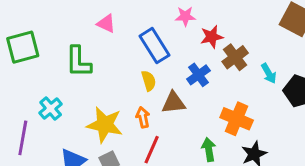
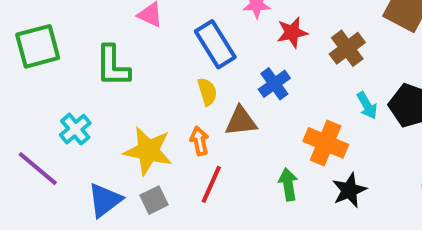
brown cross: (235, 57) -> (347, 48), moved
cyan arrow: (269, 73) -> (367, 105), moved
purple line: (23, 138) -> (38, 169), turned -60

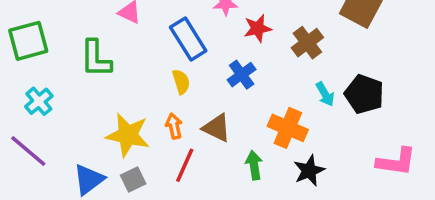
brown triangle: (241, 121) -> (217, 128), moved, turned 32
cyan cross: (75, 129) -> (39, 101), moved

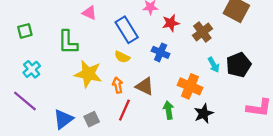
green square: (28, 41) -> (25, 31), size x0.6
blue cross: (242, 75) -> (161, 52), turned -30
yellow semicircle: (181, 82) -> (122, 57), turned 133
black pentagon: (364, 94) -> (239, 65), turned 30
yellow star: (128, 135) -> (88, 74), moved

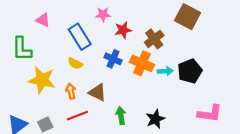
cyan arrow: (214, 65) -> (165, 71), turned -64
orange cross: (190, 86) -> (142, 63), moved
red line: (124, 110) -> (77, 116), turned 45

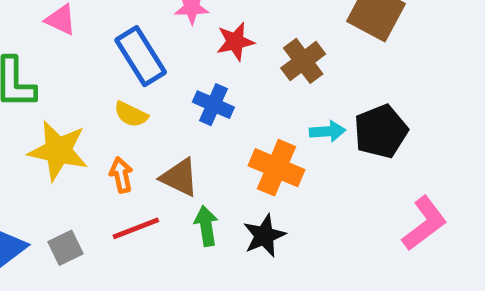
orange cross: (142, 63) -> (276, 168), moved
pink L-shape: (210, 113) -> (424, 223), turned -45
green arrow: (121, 116) -> (206, 226), moved
black star: (155, 119) -> (264, 236), moved

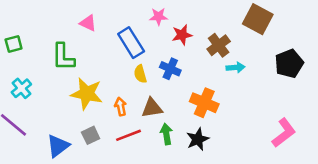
yellow semicircle: (131, 114) -> (140, 74), moved, turned 48
cyan arrow: (327, 131) -> (236, 67), moved
black pentagon: (381, 131) -> (289, 64), moved
brown triangle: (179, 177) -> (152, 108), turned -35
gray square: (65, 248) -> (91, 135), moved

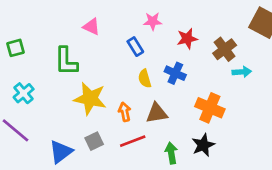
pink star: (159, 17) -> (153, 21), moved
blue rectangle: (131, 43) -> (135, 47), size x0.6
green arrow: (166, 134) -> (171, 153), moved

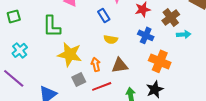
blue cross: (175, 73) -> (146, 35), moved
yellow semicircle: (145, 79) -> (111, 39), turned -64
gray square: (94, 141) -> (79, 79), moved

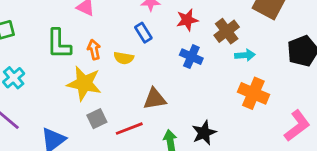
blue rectangle: (104, 15) -> (143, 33), moved
yellow semicircle: (111, 39) -> (124, 58), moved
orange cross: (160, 61) -> (253, 93), moved
orange arrow: (96, 64) -> (94, 50), moved

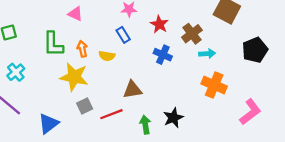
red star: (187, 20) -> (159, 24), turned -30

